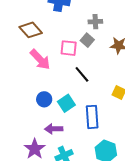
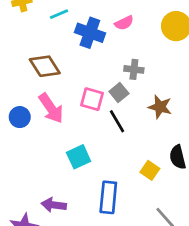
black line: (82, 74) -> (117, 121), moved
blue circle: (44, 99) -> (20, 117), moved
cyan square: (66, 103) -> (79, 157), moved

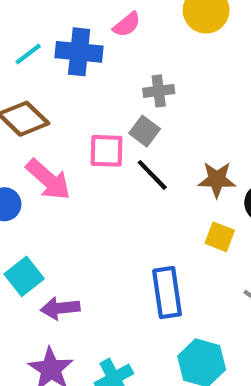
cyan line: (59, 14) -> (28, 54), moved
brown star: (160, 107) -> (217, 180), moved
cyan square: (79, 157) -> (24, 276), moved
purple arrow: (54, 205) -> (60, 308), moved

